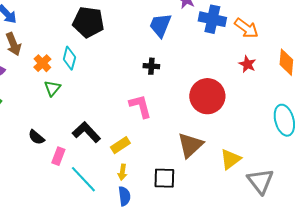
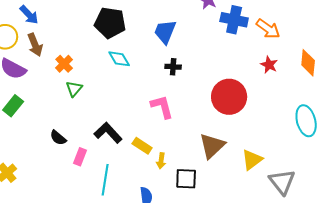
blue trapezoid: (160, 25) -> (165, 32), moved
cyan diamond: (69, 58) -> (119, 59), moved, turned -45
yellow rectangle: (120, 145) -> (142, 146), turned 66
yellow arrow: (122, 172) -> (161, 161), moved
cyan line: (83, 179) -> (105, 180), turned 52

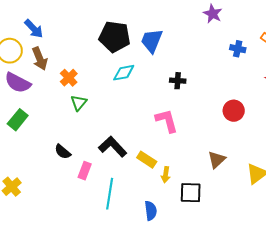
blue cross: (234, 20) -> (238, 49), moved, size x0.6
blue trapezoid: (165, 32) -> (152, 41), moved
cyan diamond: (119, 59) -> (124, 73), turned -70
red circle: (229, 97) -> (234, 111), size x0.6
brown triangle: (212, 146) -> (217, 160), size x0.7

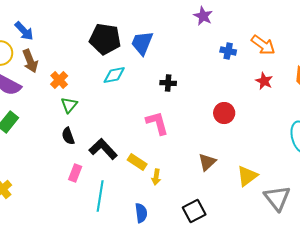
black semicircle: (63, 152) -> (68, 136), moved, turned 30
black square: (191, 193) -> (194, 211), moved, turned -30

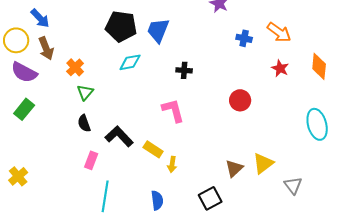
brown triangle: (207, 162) -> (234, 168), moved
cyan line: (100, 196) -> (105, 196), moved
gray triangle: (277, 198) -> (293, 185), size x0.7

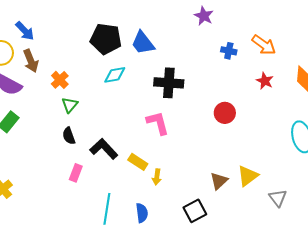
blue trapezoid: (158, 30) -> (143, 43), turned -60
black cross: (184, 70) -> (169, 83), size x1.8
cyan line: (105, 196) -> (107, 209), moved

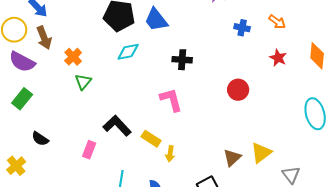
orange arrow: (264, 45) -> (277, 22), size x0.7
black cross: (169, 83) -> (182, 60), size x0.7
black semicircle: (69, 136) -> (40, 139), moved, turned -36

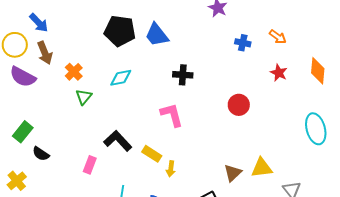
cyan diamond: (128, 52) -> (121, 78), moved
green rectangle: (22, 99) -> (23, 132), moved
yellow triangle: (261, 153) -> (262, 168), turned 30

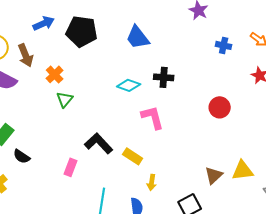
blue arrow: (39, 23) -> (44, 23), moved, turned -70
black pentagon: (120, 31) -> (82, 31), moved
cyan diamond: (121, 78) -> (129, 85), moved, turned 30
yellow arrow: (171, 169) -> (152, 182), moved

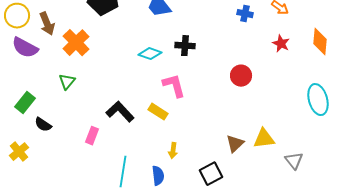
orange cross: (55, 74) -> (76, 43), size x1.5
green triangle: (65, 99) -> (67, 82), moved
yellow rectangle: (133, 156) -> (158, 112), moved

